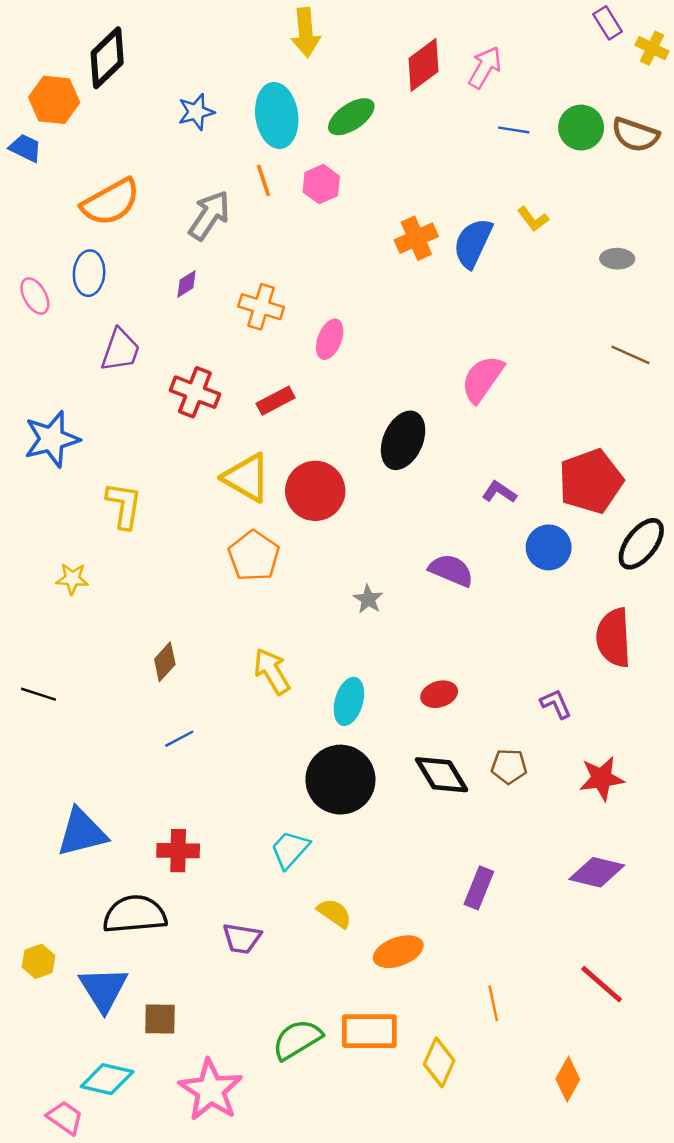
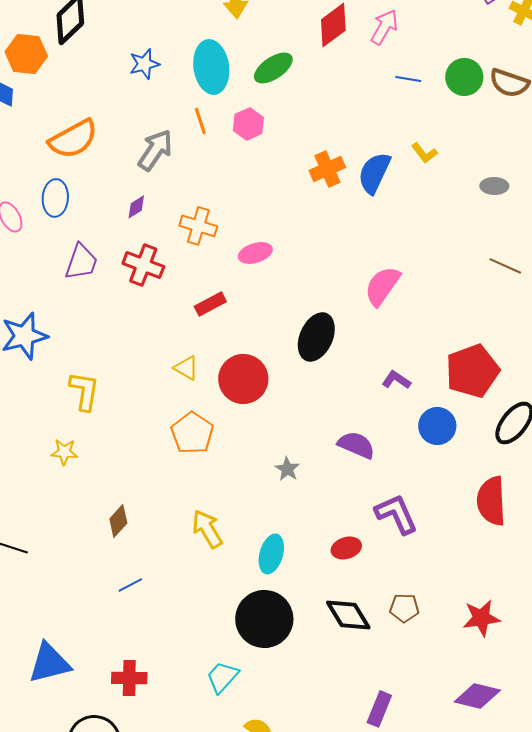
pink ellipse: (330, 339) -> (255, 253), turned 52
red cross: (195, 392) -> (143, 265), moved
yellow triangle: (247, 478) -> (186, 368), size x0.6
yellow star: (72, 579) -> (64, 452), moved
purple L-shape: (556, 704) -> (396, 514), moved, size x1.6

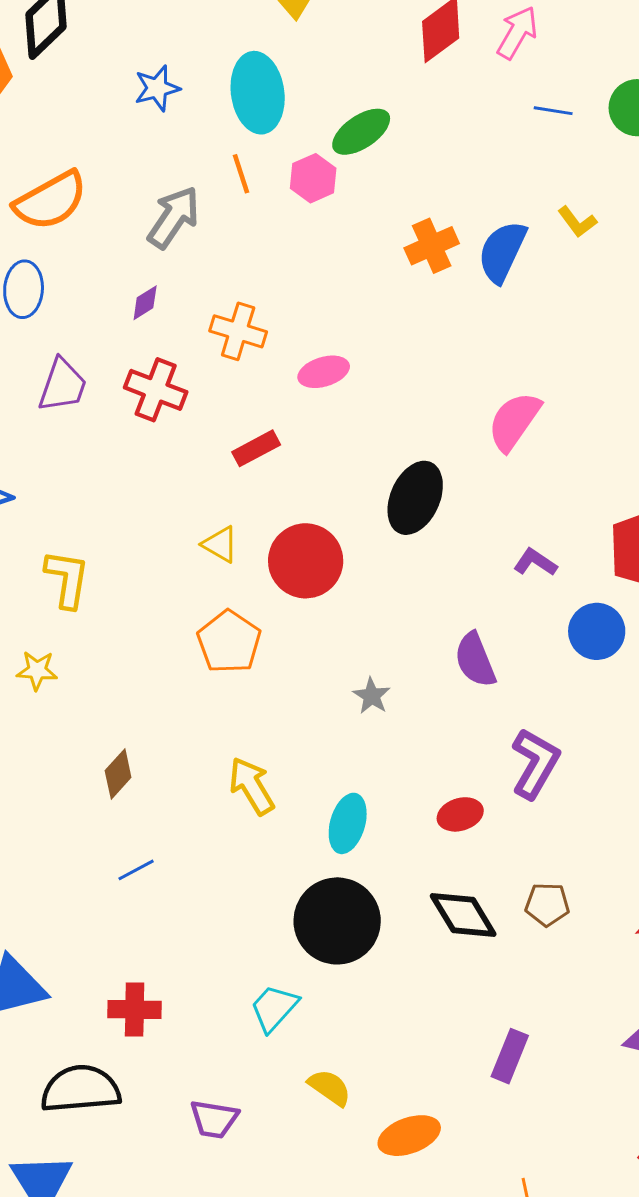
green ellipse: (273, 68) -> (361, 132), moved
purple semicircle: (356, 445) -> (475, 660), turned -135
purple L-shape: (396, 514) -> (535, 763), turned 54

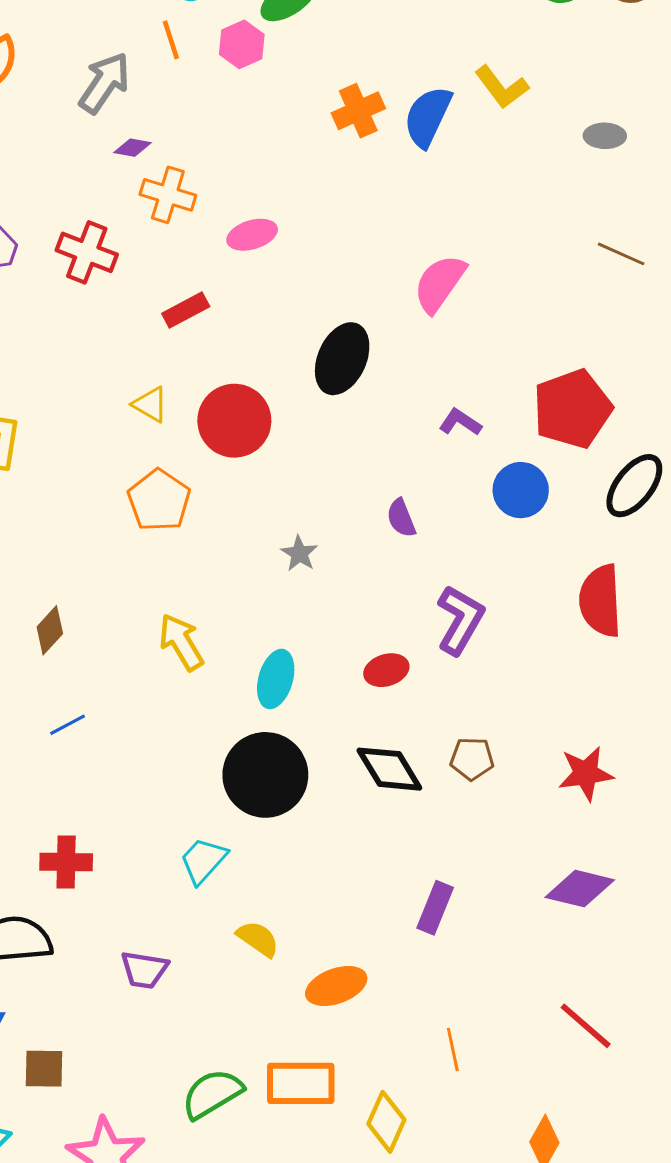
yellow L-shape: (577, 222) -> (502, 87), size x1.4
purple diamond: (145, 303) -> (133, 148), moved, turned 42
purple semicircle: (475, 660) -> (401, 518), size x0.7

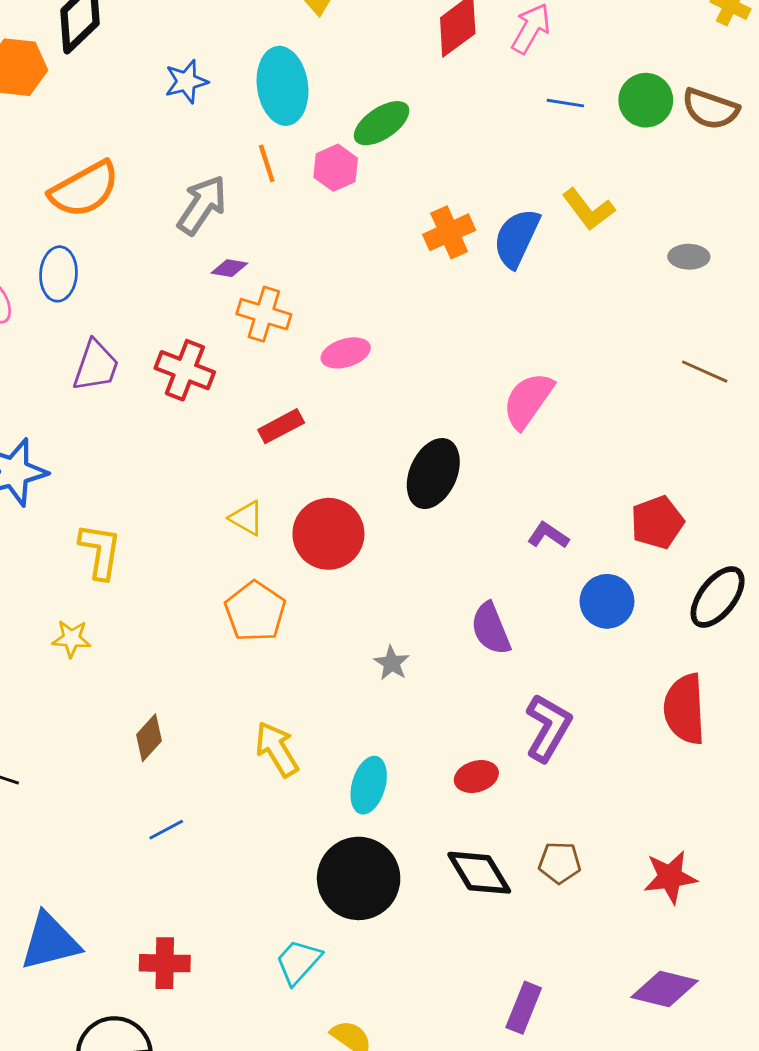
red pentagon: (572, 409) -> (657, 522), size x0.7
purple semicircle: (401, 518) -> (491, 629), size x1.4

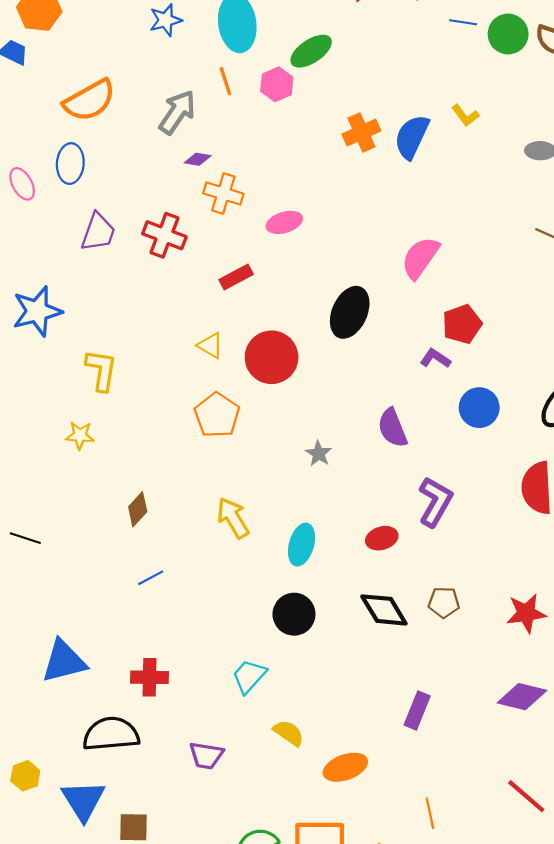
blue line: (565, 103) -> (463, 22), moved
yellow L-shape: (588, 209) -> (465, 115), size x0.7
red pentagon: (657, 522) -> (462, 324), moved
black circle: (359, 878) -> (294, 614), size x0.7

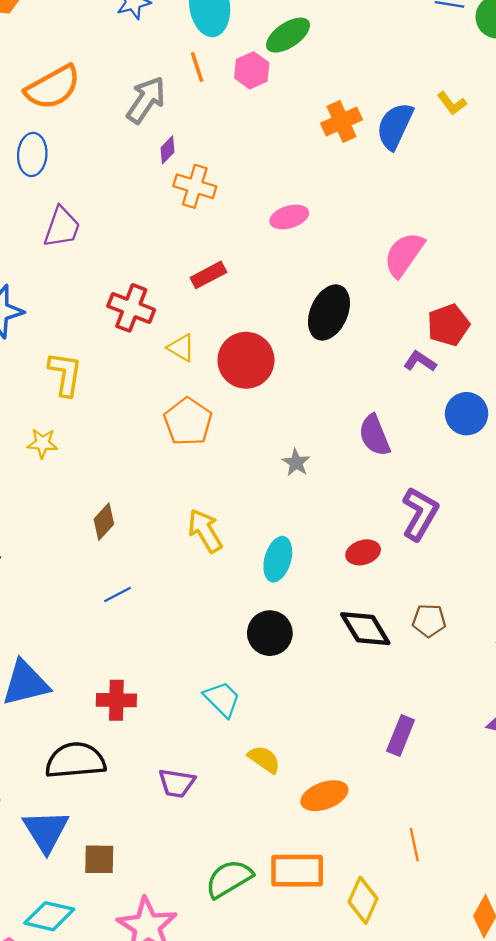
purple diamond: (198, 159) -> (168, 150), turned -55
pink ellipse: (284, 222) -> (289, 217), moved
red cross: (164, 235) -> (131, 308), moved
cyan trapezoid: (249, 676) -> (222, 699), turned 93

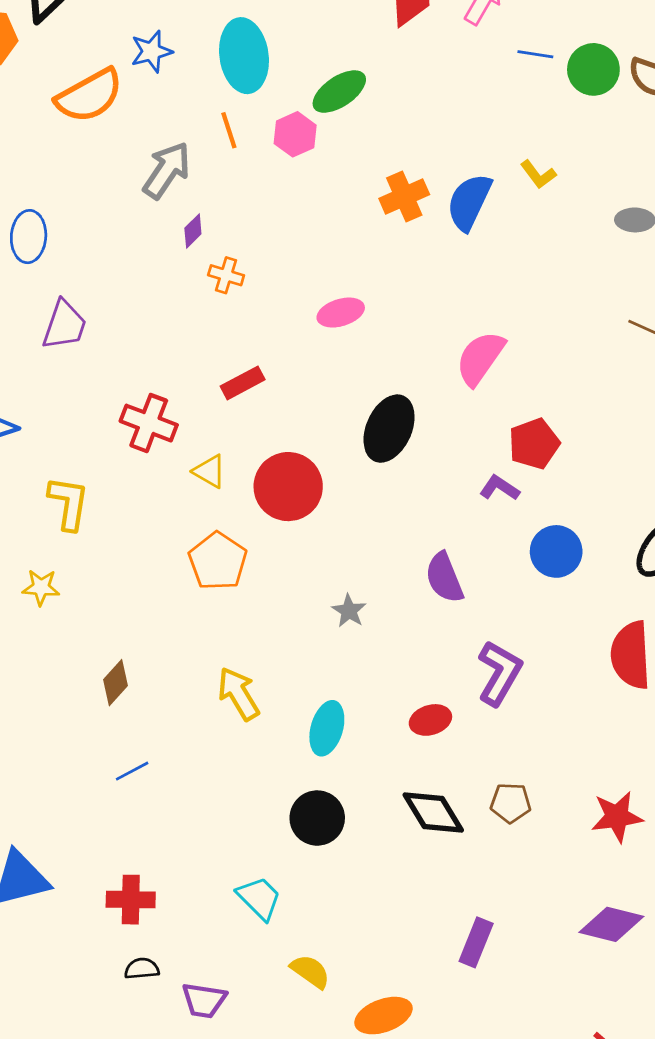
orange semicircle: (53, 87) -> (89, 96), moved
orange cross: (195, 186) -> (226, 275), size x0.7
black semicircle: (75, 760) -> (142, 969), moved, size x0.5

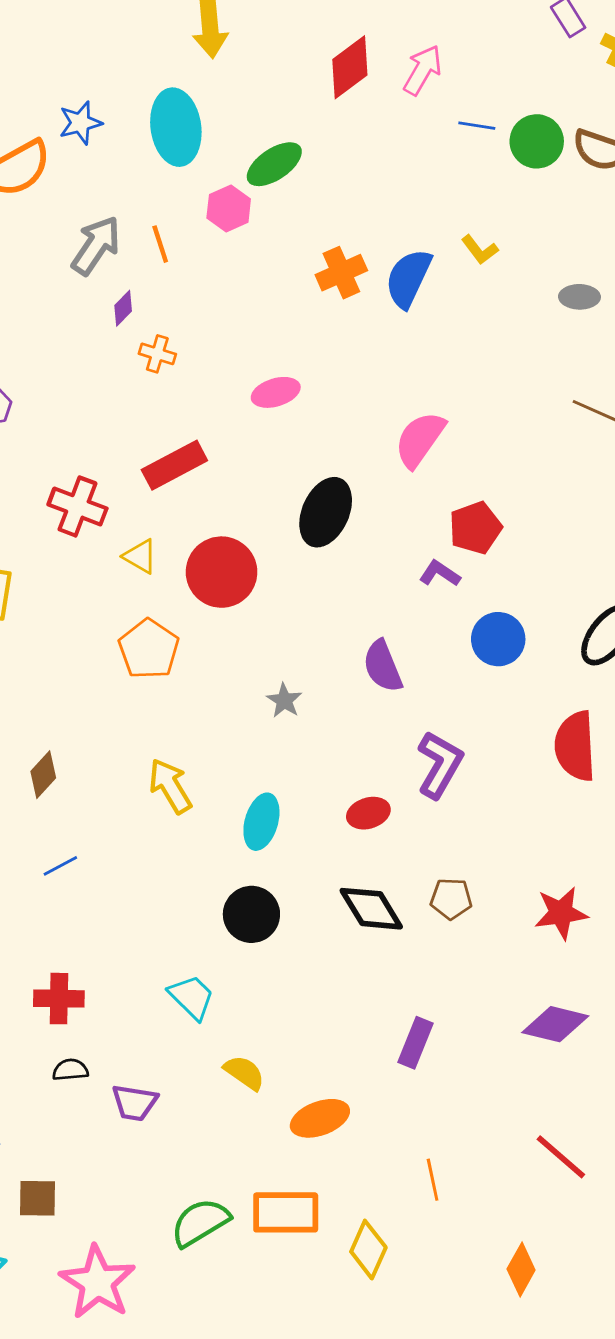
orange line: (229, 130) -> (160, 244), moved
red rectangle: (243, 383) -> (174, 465), size x1.4

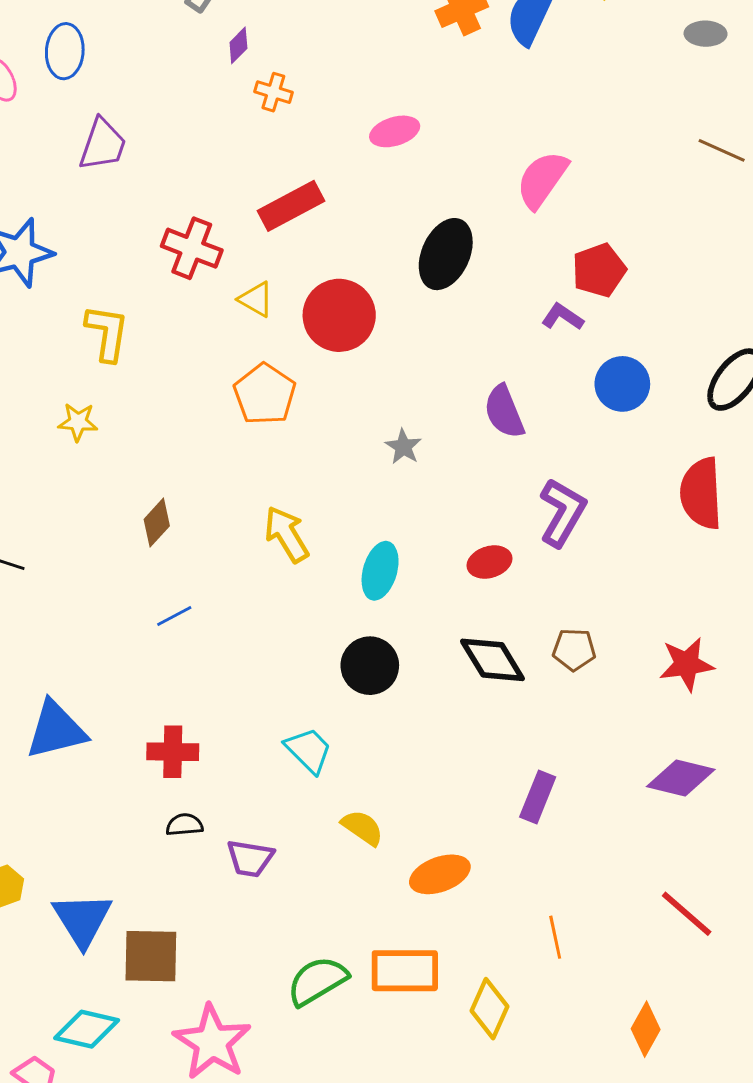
brown square: (38, 1198) -> (151, 956), size x1.4

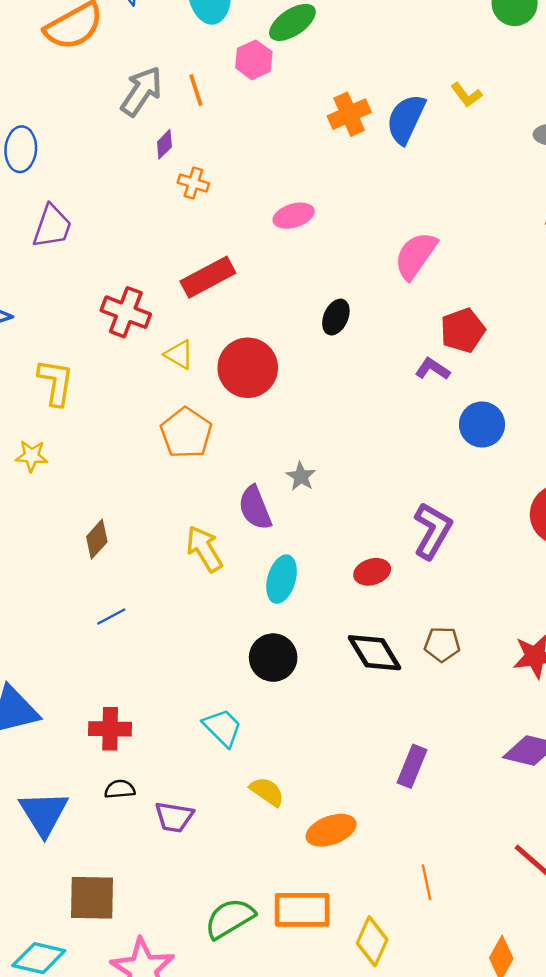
black ellipse: (446, 254) -> (336, 317), size x0.6
purple semicircle: (504, 412) -> (255, 508), moved
blue triangle: (82, 920) -> (44, 813), moved

